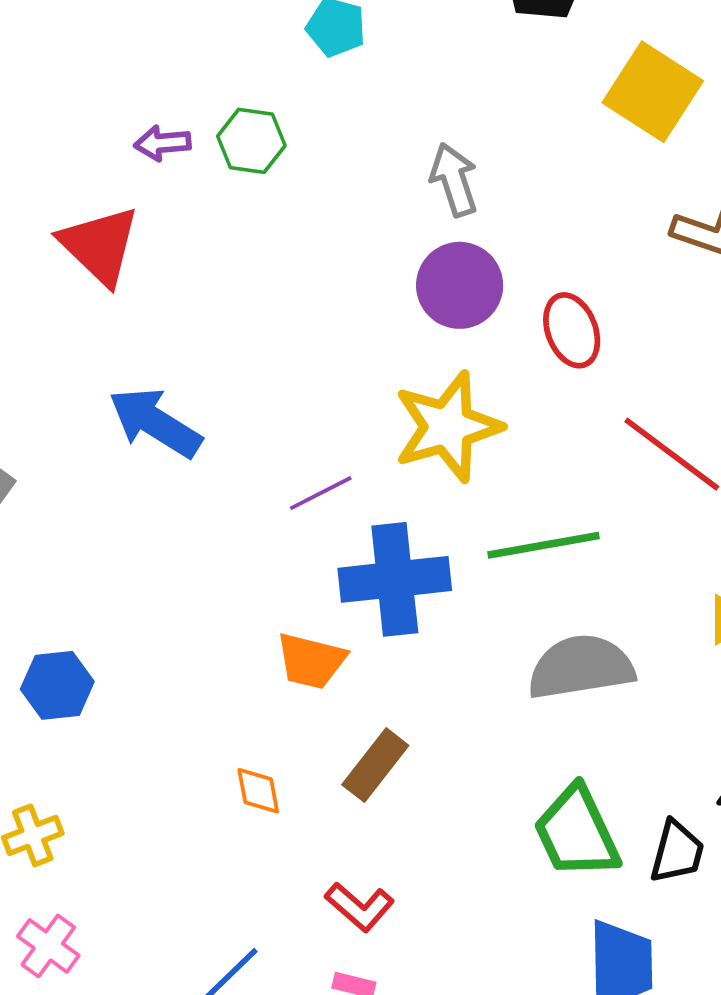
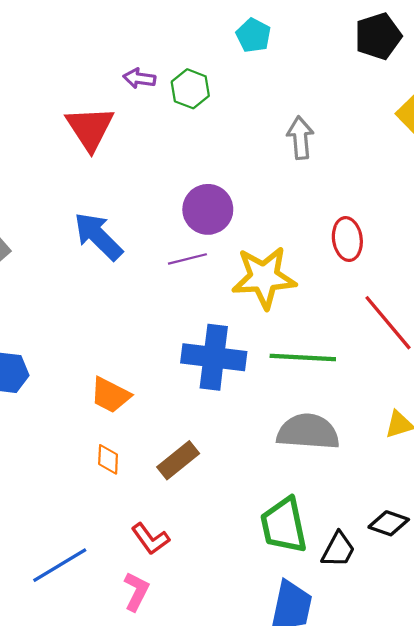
purple circle: (460, 285) -> (208, 209), moved
purple line: (321, 493) -> (187, 259), moved
orange trapezoid: (311, 661) -> (110, 395), moved

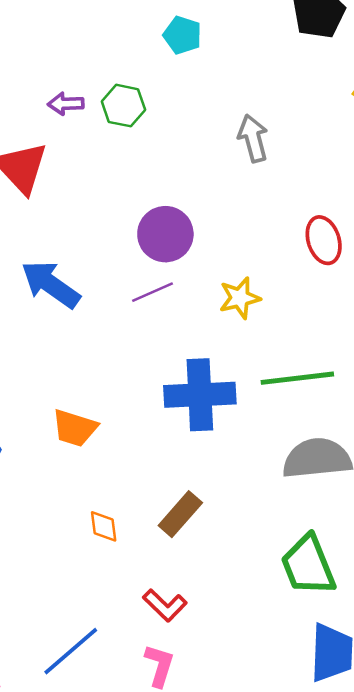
yellow star: (264, 277) -> (240, 298), size x0.6
orange trapezoid: (110, 395) -> (75, 428), moved

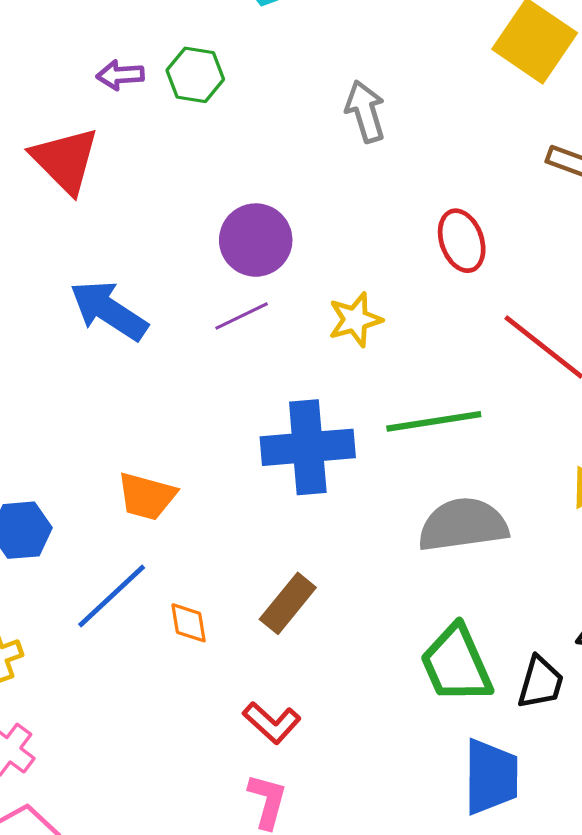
blue line: (71, 651) -> (112, 596), moved

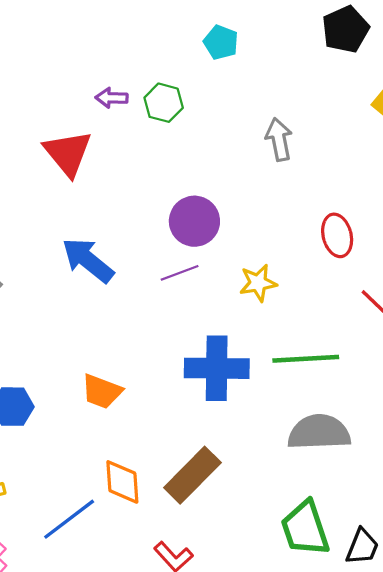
blue line: (112, 596) -> (69, 519), moved
brown rectangle: (288, 603) -> (192, 475), size x1.4
orange diamond: (189, 623) -> (122, 482), size x1.5

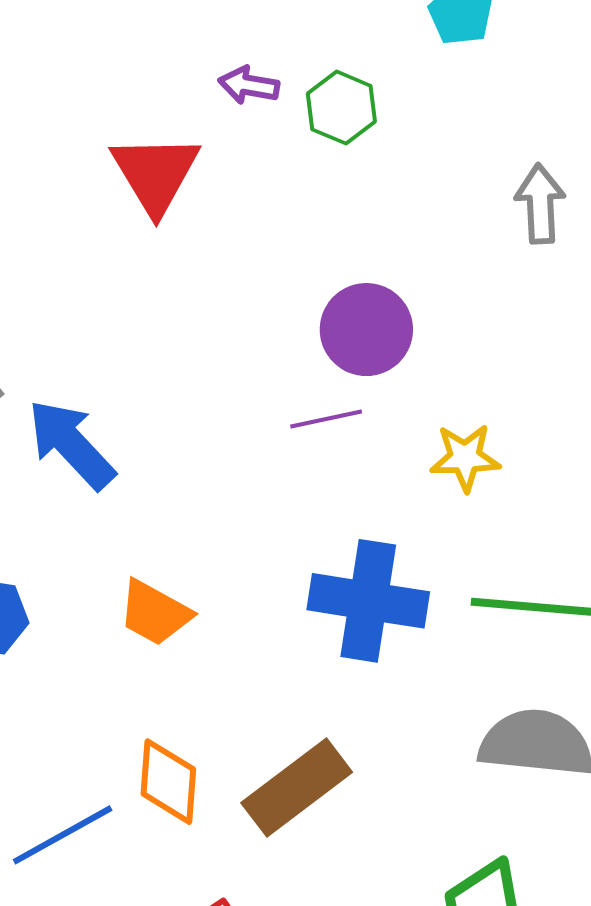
blue arrow: (88, 260) -> (71, 444), moved

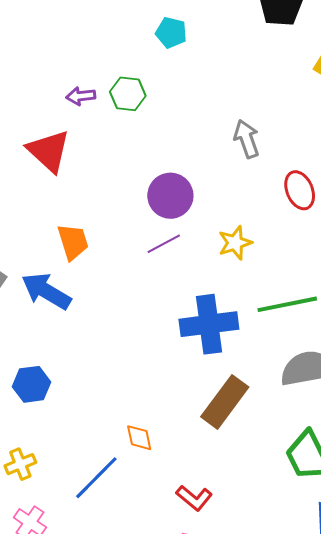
gray arrow: (540, 204) -> (247, 139), moved
orange trapezoid: (155, 613) -> (73, 242), moved, turned -120
orange diamond: (168, 782) -> (139, 438), size x0.7
brown rectangle: (297, 787) -> (225, 402), moved

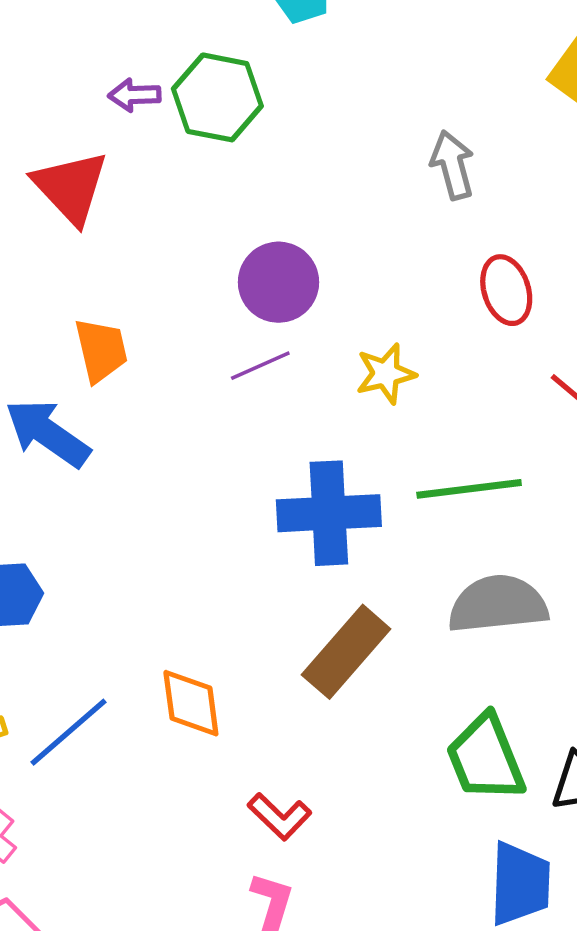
green hexagon: (128, 94) -> (217, 97), size x1.4
gray arrow: (247, 139) -> (452, 165), moved
orange diamond: (139, 438) -> (191, 703), size x1.4
blue line: (96, 478) -> (69, 732), moved

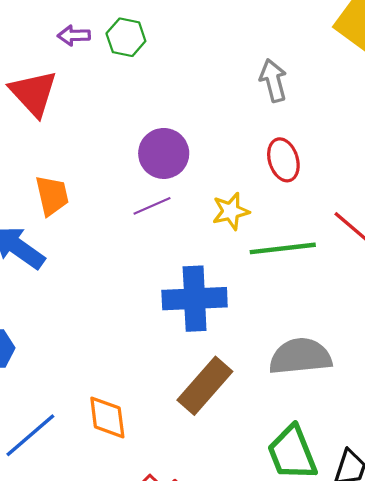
green hexagon: (217, 97) -> (126, 37), size x0.7
red ellipse: (506, 290) -> (283, 160), moved
green line: (469, 489) -> (283, 248), moved

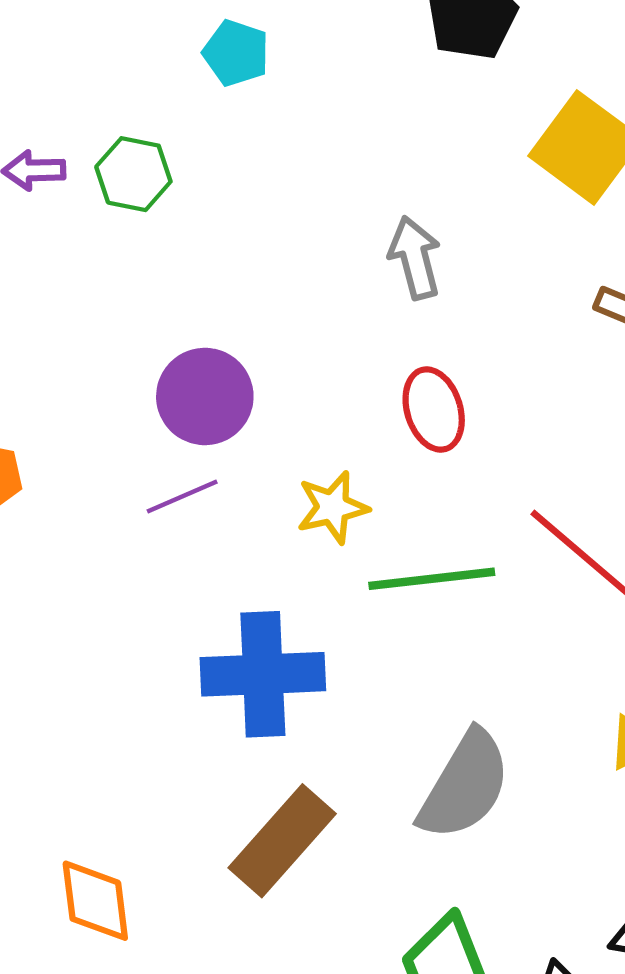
gray semicircle: (300, 356) -> (465, 785), turned 126

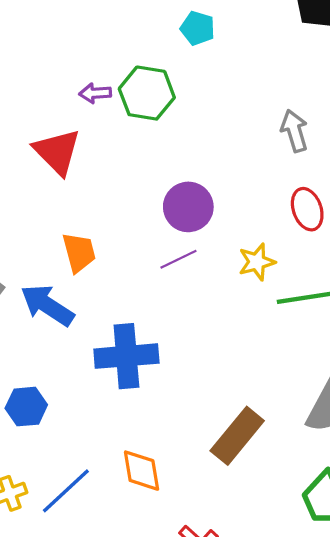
green hexagon: (133, 174) -> (147, 93), size x1.4
blue cross: (263, 674) -> (126, 356), moved

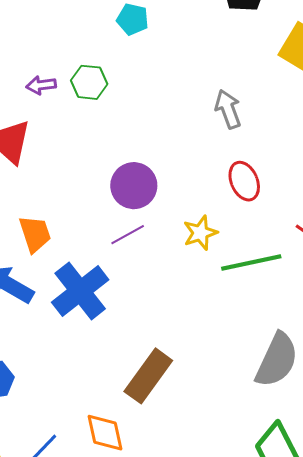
green hexagon: (147, 93) -> (89, 82), size x0.7
blue cross: (126, 356) -> (80, 291), moved, turned -30
brown rectangle: (237, 436) -> (148, 376), moved

